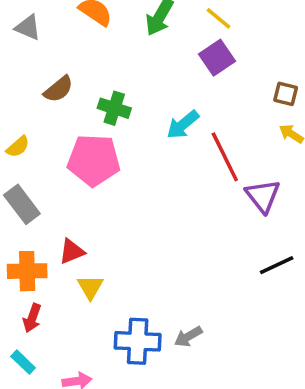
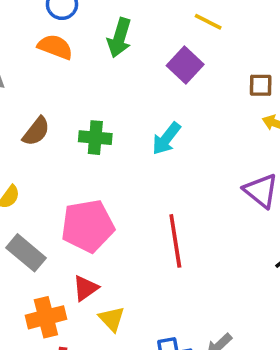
yellow line: (219, 18) -> (208, 22), moved
red line: (225, 157) -> (175, 241), moved, turned 30
pink pentagon: (94, 160) -> (88, 226), moved

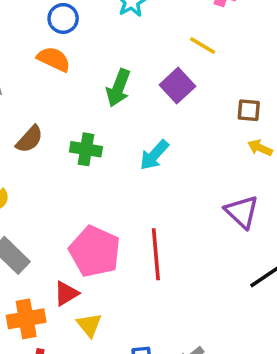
green arrow: (119, 38) -> (118, 88), moved
pink pentagon: (88, 226) -> (95, 251), moved, turned 30

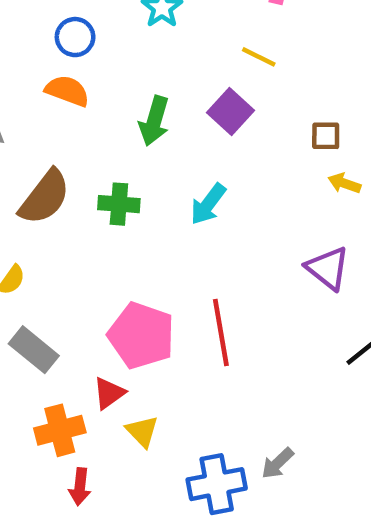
brown semicircle: (30, 139) -> (45, 197), size x1.5

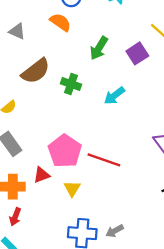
red line: (221, 333) -> (104, 160), turned -76
yellow triangle: (142, 431) -> (72, 189), moved

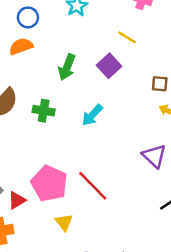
orange semicircle: (60, 22) -> (21, 46), turned -45
red line: (104, 160) -> (93, 186), turned 36
red triangle: (42, 175) -> (17, 200), moved

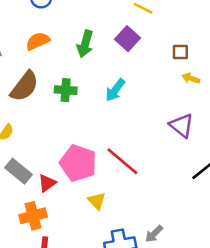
orange semicircle: (21, 46) -> (38, 41), moved

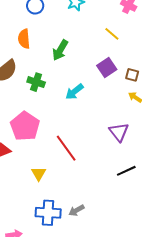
purple square: (128, 39) -> (107, 68), moved
orange semicircle: (38, 41) -> (24, 39), turned -84
pink pentagon: (78, 163) -> (25, 126), moved

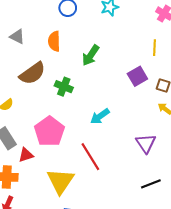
yellow line: (112, 34) -> (154, 48), moved, turned 49
cyan arrow: (74, 92) -> (100, 116), moved
yellow triangle: (39, 174) -> (60, 181), size x1.8

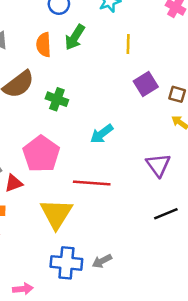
yellow line: (154, 48) -> (128, 44), moved
green arrow: (91, 55) -> (75, 37), moved
red line: (90, 157) -> (92, 183), turned -52

